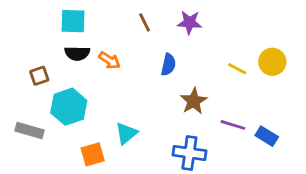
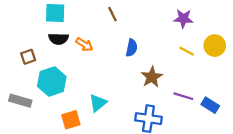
purple star: (189, 22) -> (183, 19), moved

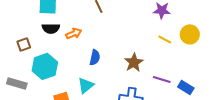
orange arrow: (84, 44) -> (74, 33), turned -56
blue semicircle: (132, 48) -> (95, 57), moved

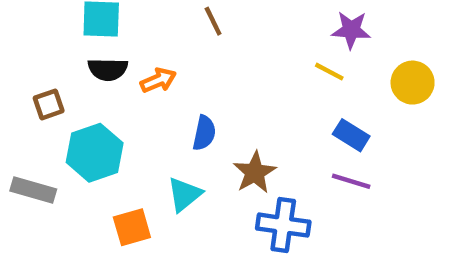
yellow line: (165, 39) -> (329, 72), moved
brown star: (134, 62) -> (255, 172), moved
blue rectangle: (186, 87) -> (351, 135), moved

